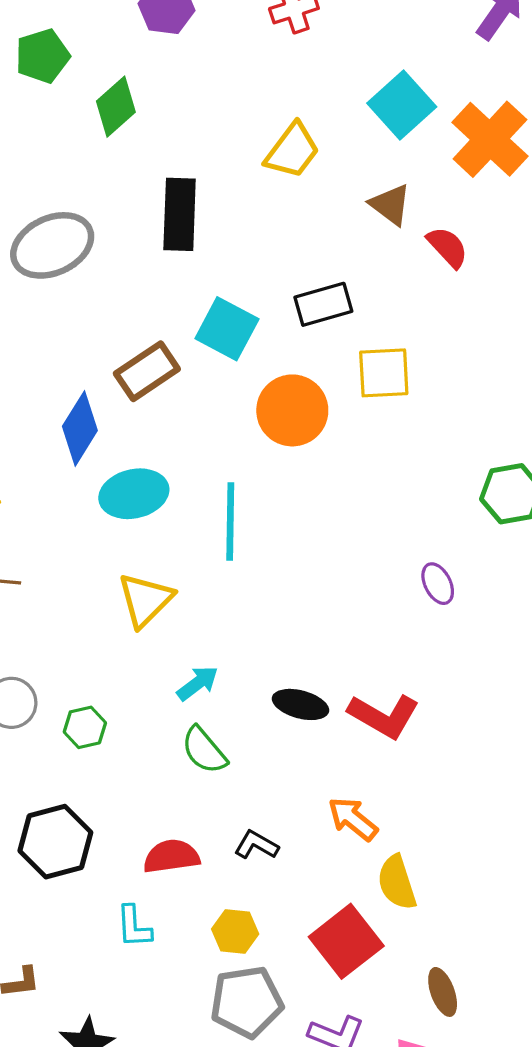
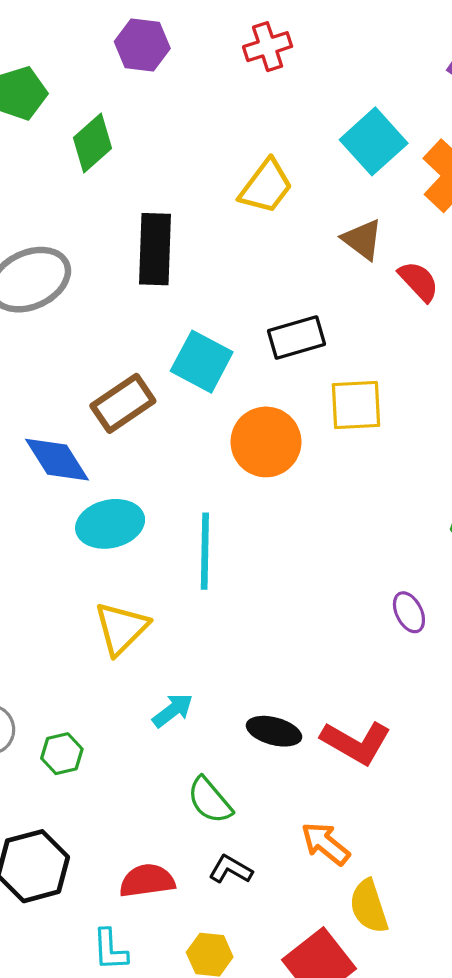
blue diamond: (80, 428) -> (57, 460), turned -64
green semicircle: (204, 750) -> (210, 800), moved

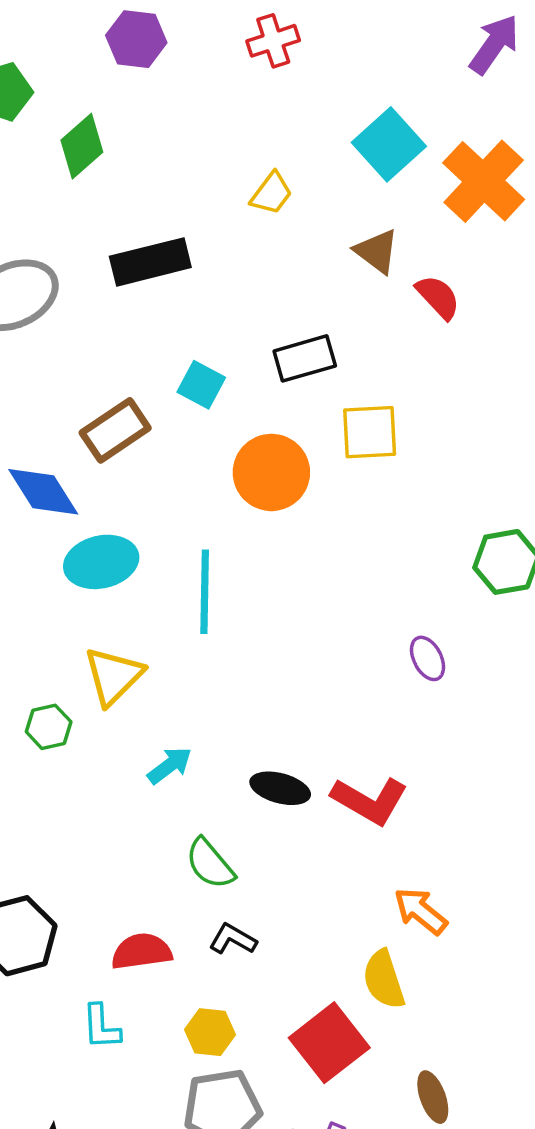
yellow trapezoid: (266, 186) -> (271, 193), size x0.7
black rectangle: (155, 249) -> (150, 262), turned 74
cyan square: (202, 362) -> (201, 385), size x0.7
green hexagon: (62, 754) -> (49, 727), moved
orange arrow: (325, 844) -> (421, 911), moved

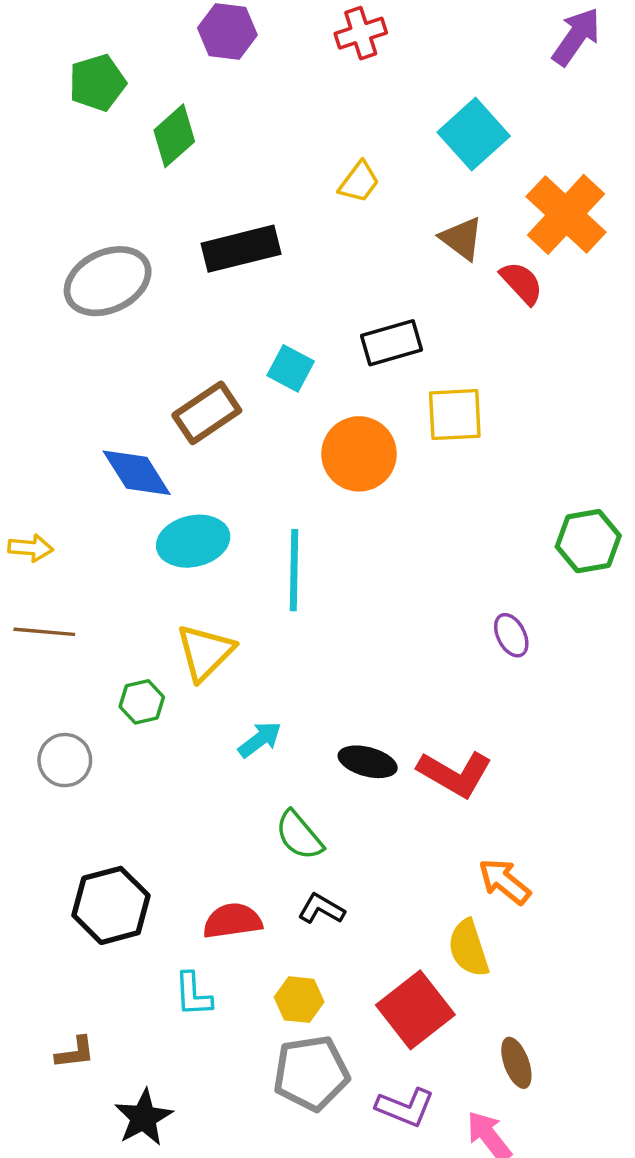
orange cross: (484, 181) -> (566, 214), moved

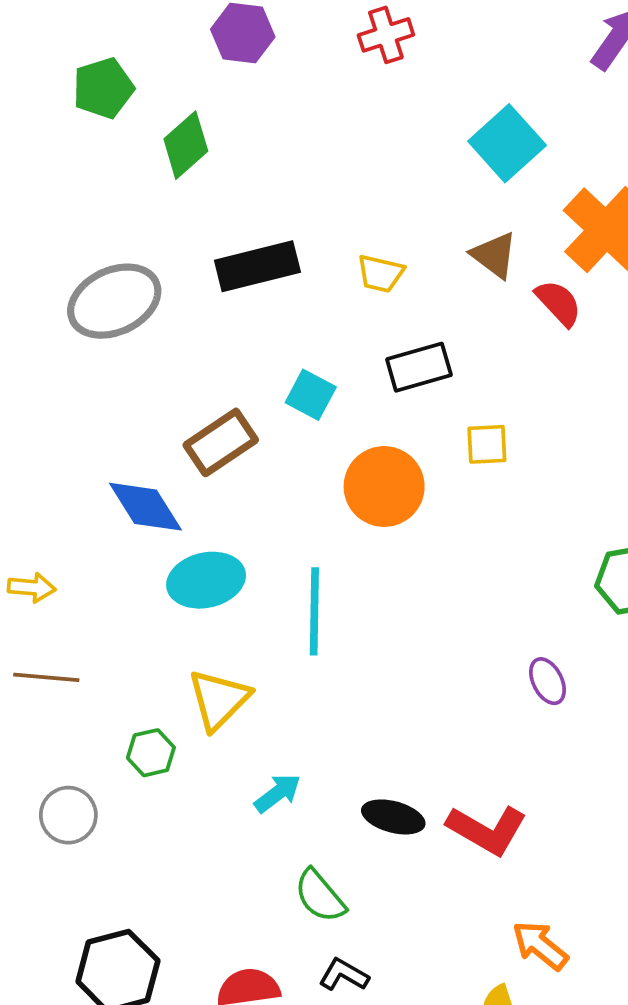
yellow trapezoid: (359, 182) -> (380, 274), moved, turned 66
yellow square: (455, 415) -> (487, 444), size x0.7

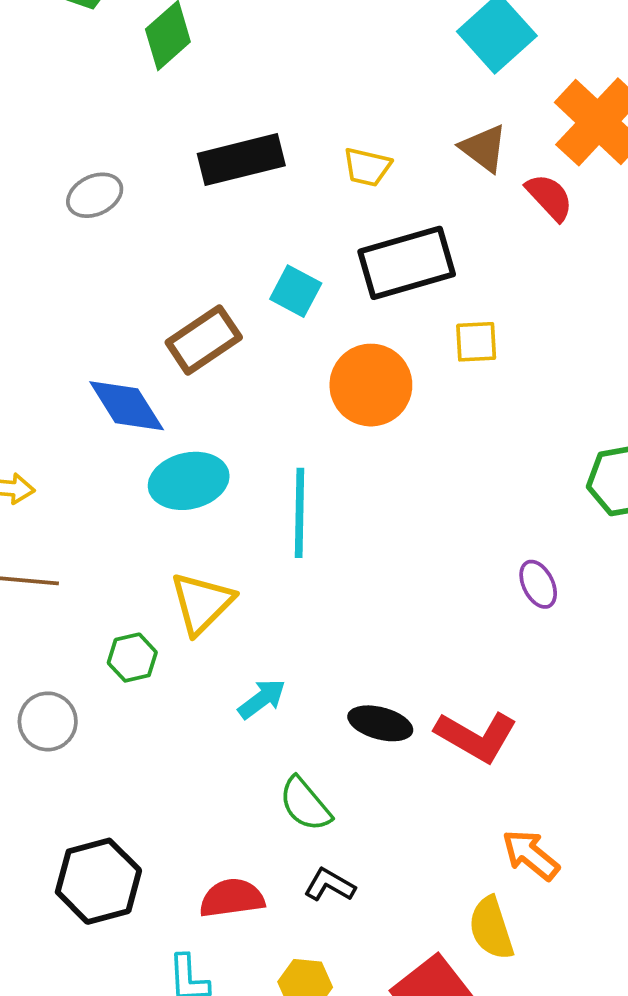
gray ellipse: (114, 301) -> (95, 195), size x0.6
black rectangle: (419, 367) -> (407, 263), size x1.4

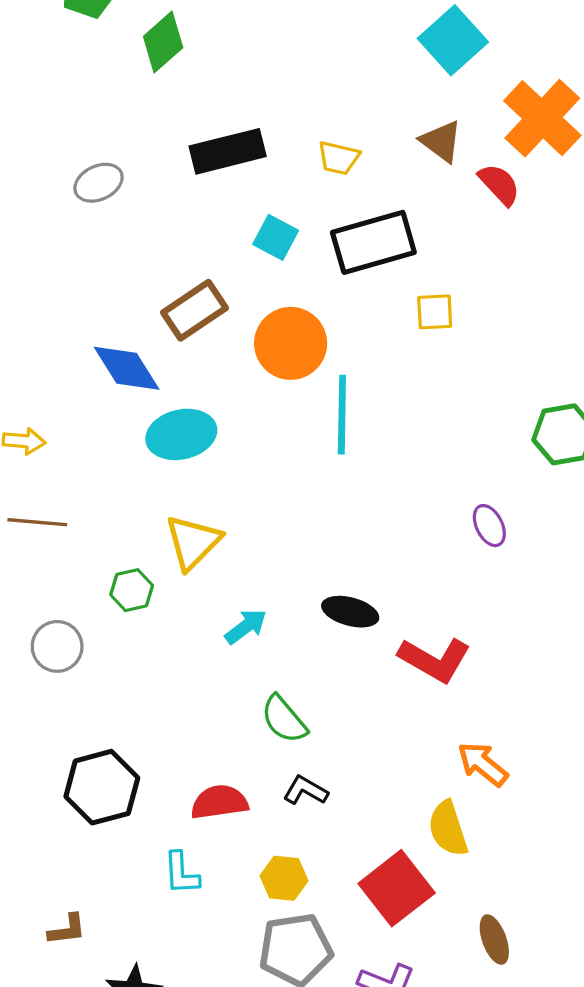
cyan square: (296, 291) -> (276, 237), moved
orange circle: (371, 385) -> (291, 343), moved
cyan line: (299, 513) -> (342, 415), moved
black ellipse: (380, 723) -> (350, 612), moved

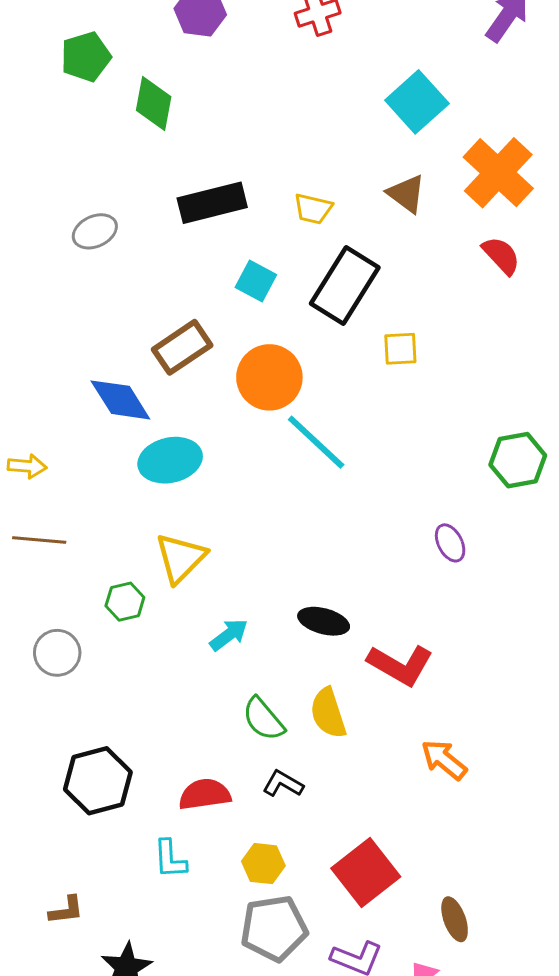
green diamond: (163, 42) -> (154, 103), turned -38
red semicircle: (499, 184) -> (501, 255), moved
black rectangle: (373, 242) -> (345, 286), turned -42
cyan line: (342, 415) -> (316, 442), turned -48
yellow semicircle: (448, 829) -> (328, 713), moved

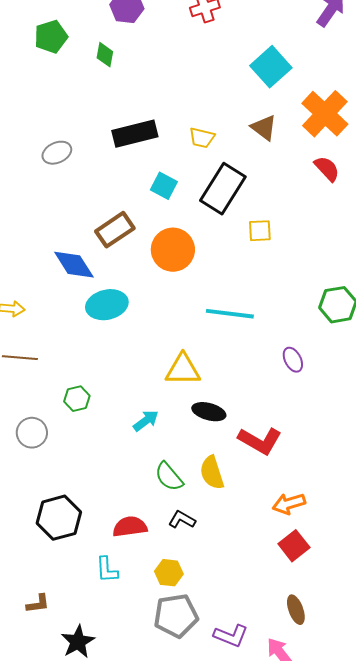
green diamond: (154, 103) -> (105, 55), moved, size x0.7
cyan line: (316, 442) -> (230, 314), moved, turned -36
yellow triangle: (181, 558) -> (183, 370), moved, turned 45
orange arrow: (444, 760) -> (289, 504), turned -56
red square: (366, 873) -> (294, 546), moved, size x0.7

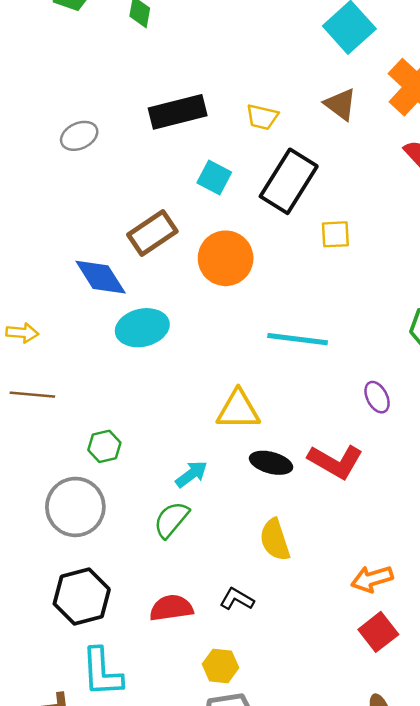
gray circle: (32, 433) -> (75, 507), moved, size x1.5
red L-shape: (260, 441) -> (335, 461), moved
green semicircle: (169, 477) -> (171, 520), moved, turned 80
cyan L-shape: (107, 570) -> (102, 672), moved, size x1.5

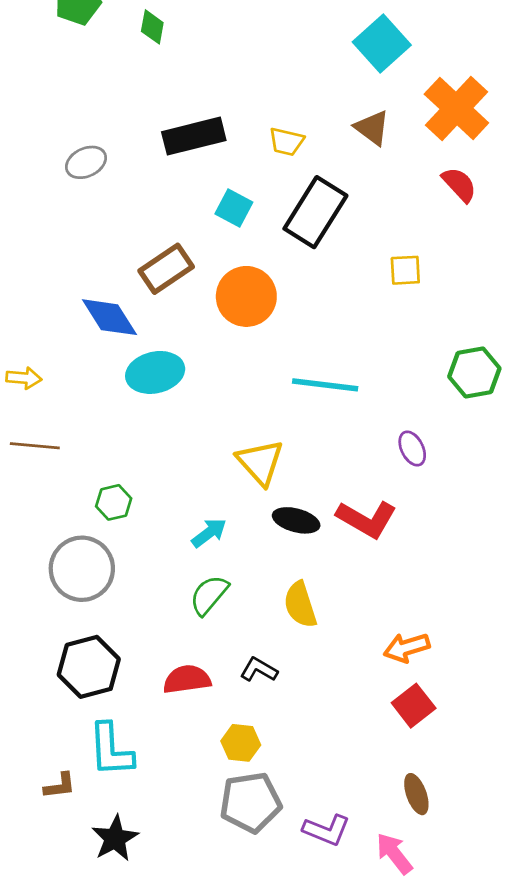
yellow square: (335, 234) -> (405, 270), moved
yellow triangle: (238, 410) -> (260, 462), turned 48
green semicircle: (171, 520) -> (209, 595), moved

